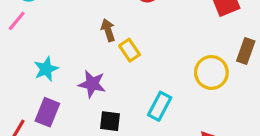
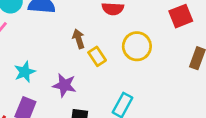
yellow circle: (211, 72) -> (137, 46), moved

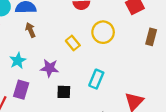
brown arrow: (79, 39) -> (30, 30), moved

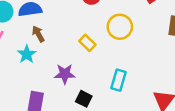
cyan star: (18, 61) -> (27, 54), moved
black square: (64, 92) -> (84, 99), turned 32

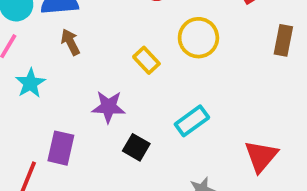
cyan star: (27, 54) -> (30, 83), moved
cyan rectangle: (118, 80) -> (192, 121), turned 35

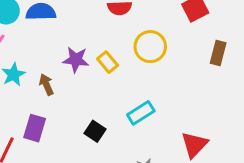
brown arrow: (70, 42) -> (46, 85), moved
purple star: (108, 107) -> (76, 60), moved

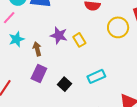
yellow circle: (150, 47) -> (118, 27), moved
purple rectangle: (35, 128) -> (39, 74), moved

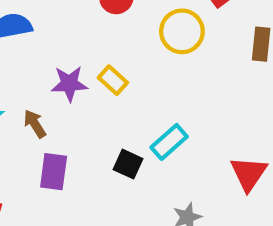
black square: (65, 84) -> (128, 164), moved

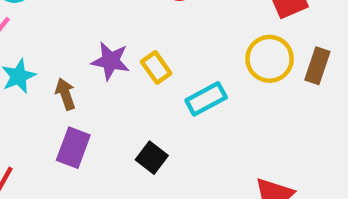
yellow circle: (182, 31) -> (270, 59), moved
cyan rectangle: (169, 142) -> (206, 99), moved

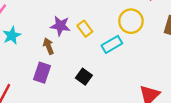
yellow circle: (270, 59) -> (131, 21), moved
brown arrow: (65, 94) -> (49, 46), moved

